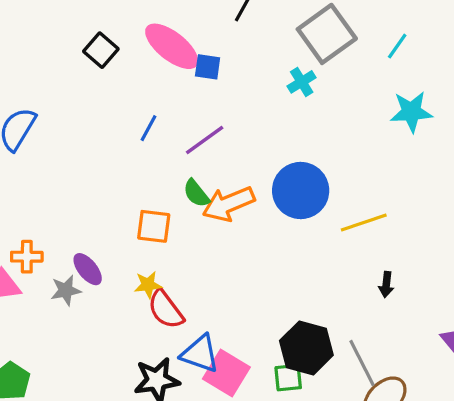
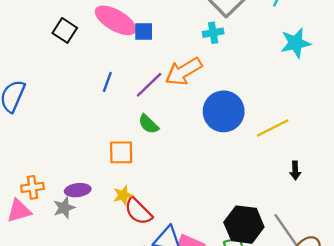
cyan cross: (302, 82) -> (213, 33), turned 30
orange arrow: (229, 204) -> (184, 71), moved
purple ellipse: (88, 269) -> (78, 190), turned -50

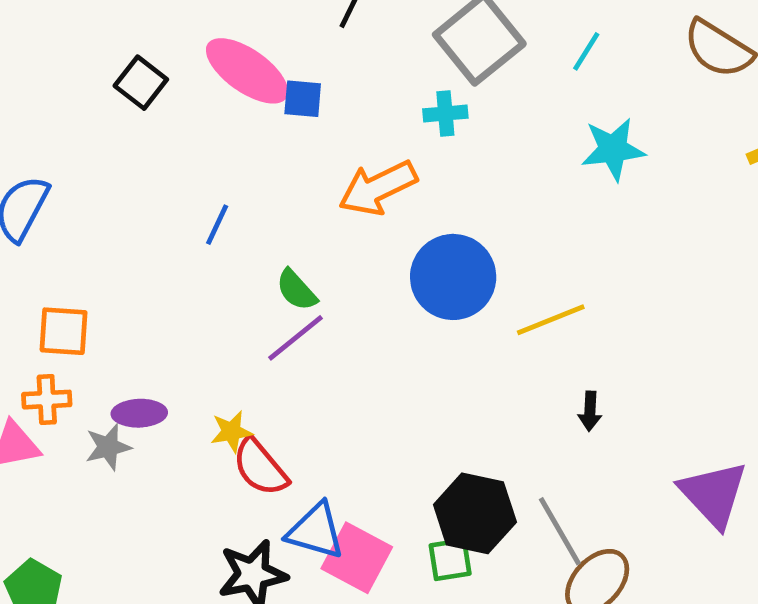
blue line: (107, 82) -> (217, 225), moved
purple line: (149, 85) -> (295, 338), moved
orange square: (121, 152) -> (64, 331), moved

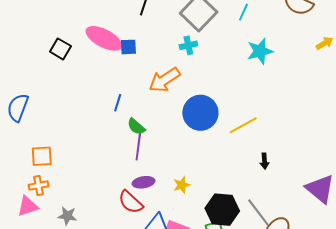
blue line: (217, 225) -> (118, 103), moved
purple line: (295, 338) -> (138, 147), turned -36
purple ellipse: (139, 413) -> (143, 182), moved
yellow star: (231, 432) -> (182, 185), moved
gray star: (108, 447) -> (67, 216), moved, turned 30

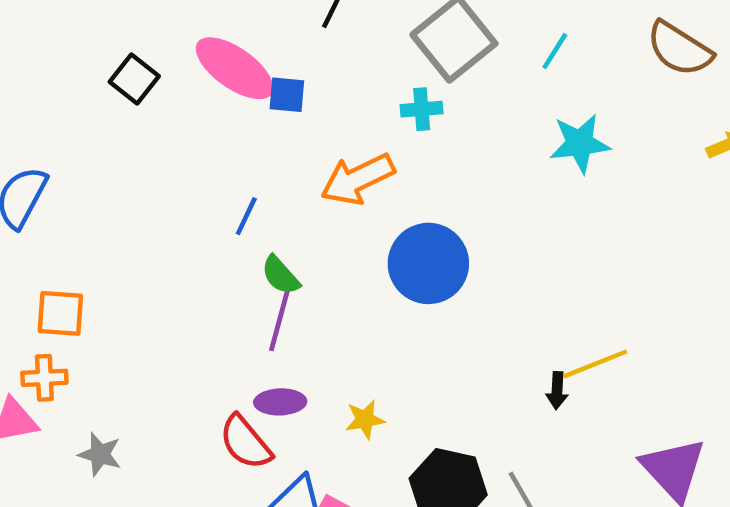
yellow line: (243, 125) -> (595, 364), moved

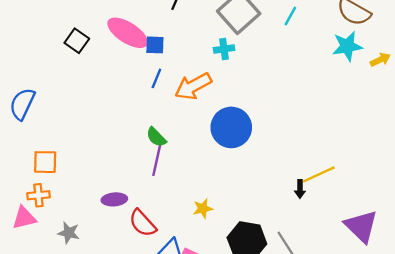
cyan star: (580, 143) -> (347, 46), moved
blue line: (246, 216) -> (156, 78), moved
purple ellipse: (280, 402) -> (114, 199), moved

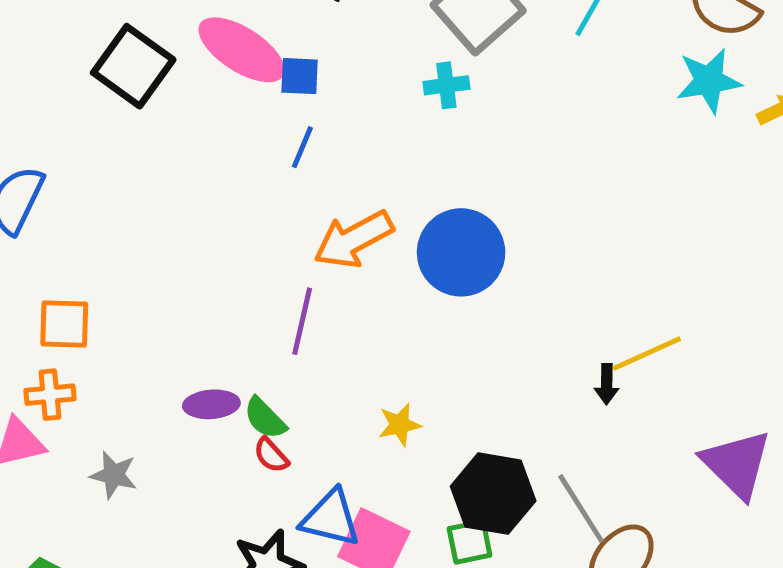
black square: (77, 41) -> (133, 66), size x1.5
orange arrow: (193, 86) -> (354, 239), moved
green semicircle: (156, 137) -> (265, 418), moved
red semicircle: (143, 223) -> (271, 455), size x0.6

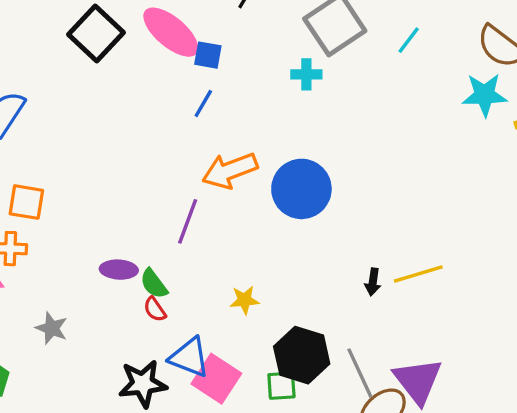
black arrow: (607, 384) -> (373, 282), moved
purple triangle: (737, 464) -> (418, 381), moved
gray star: (114, 475) -> (52, 328), moved

